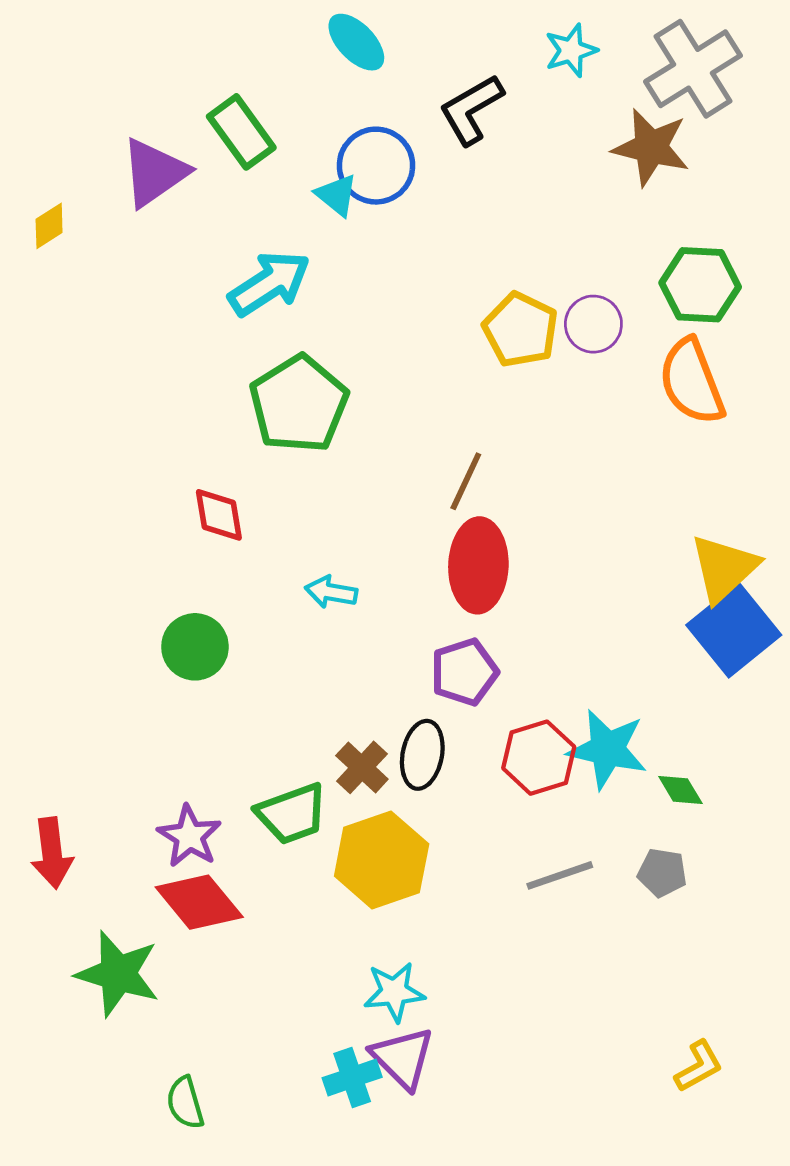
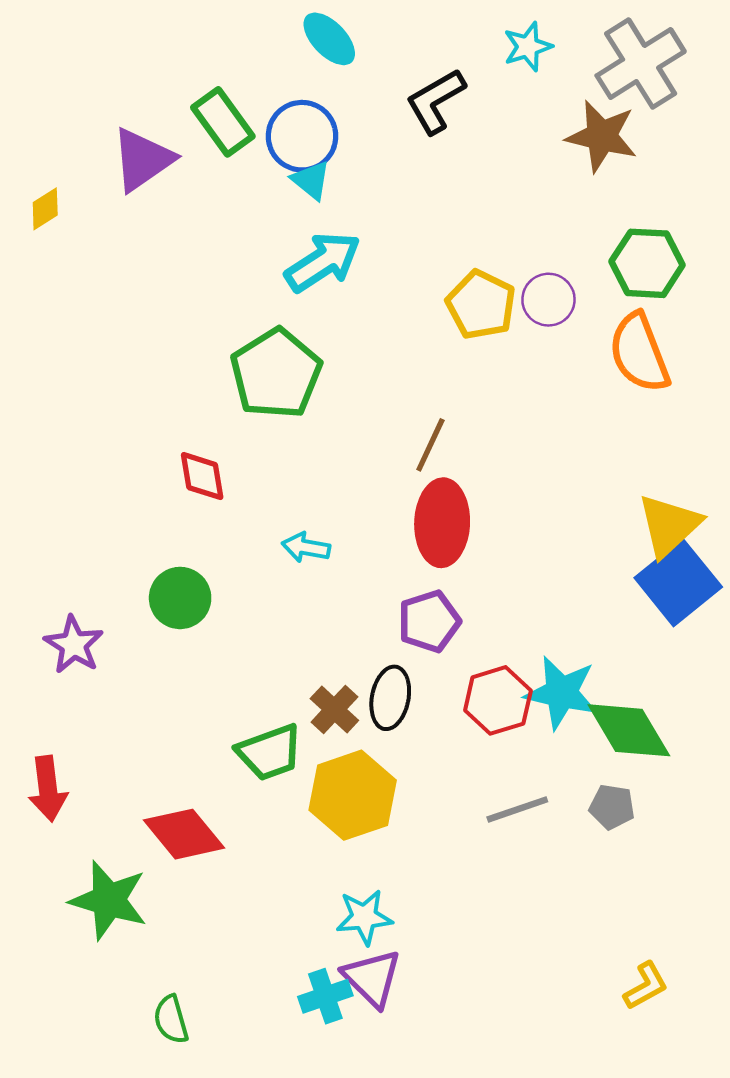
blue circle: (376, 166) -> (302, 136), moved
cyan arrow: (269, 283) -> (323, 262), moved
green diamond: (680, 790) -> (629, 730), size x2.0
purple star: (189, 836) -> (74, 645), moved

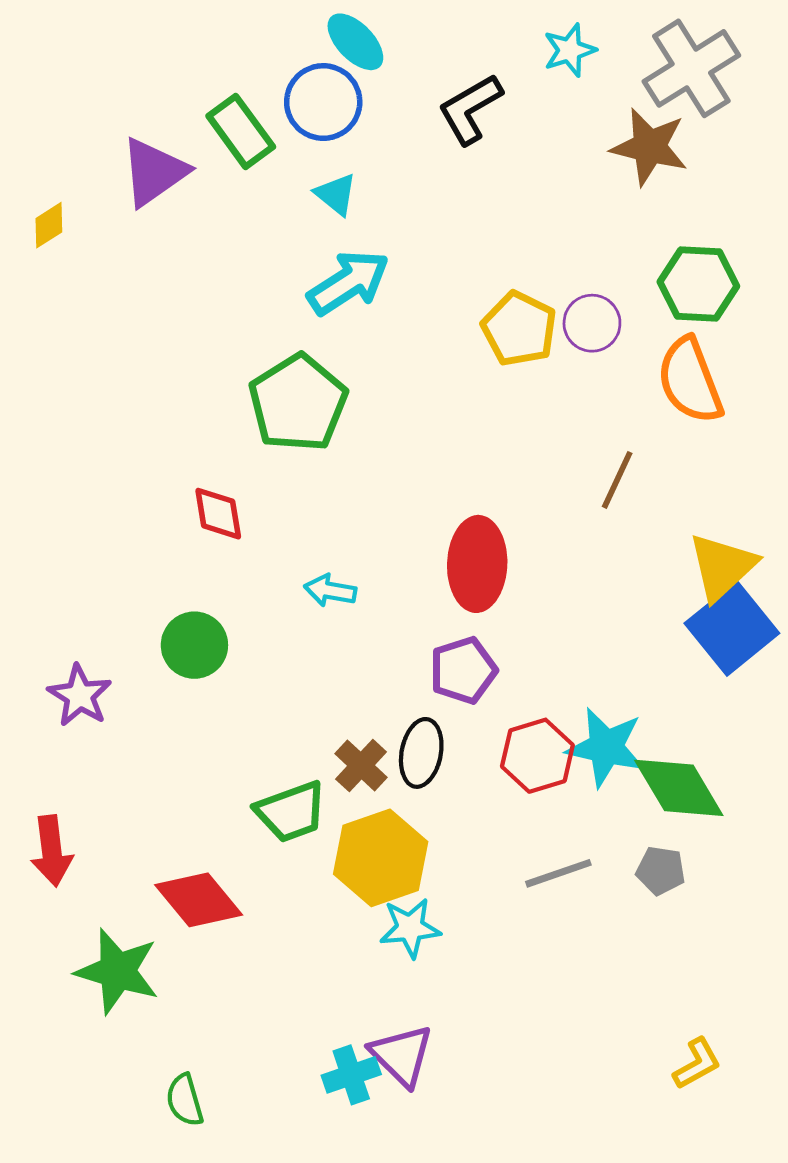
blue circle: (302, 136) -> (323, 102), moved
brown line: (430, 445) -> (617, 480), moved
cyan star: (364, 917) -> (410, 928), moved

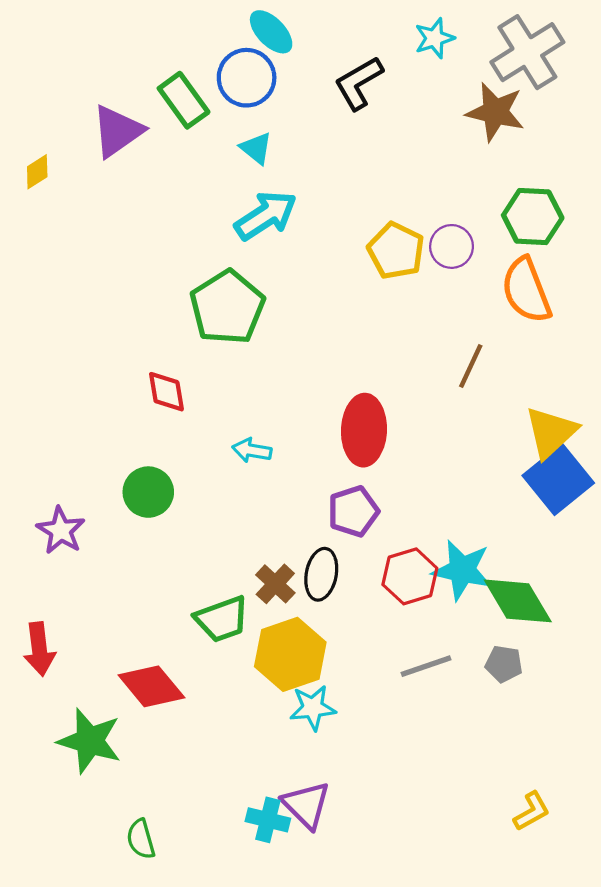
cyan cross: (351, 1075) -> (268, 820), turned 33

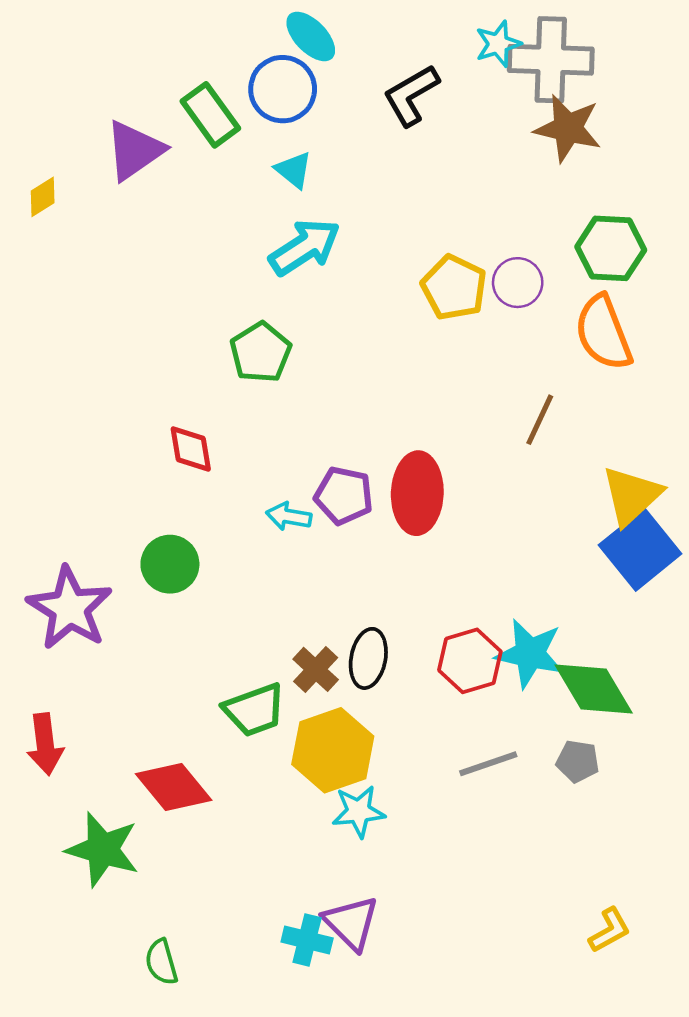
gray cross: (527, 52) -> (551, 60), moved, turned 34
green pentagon: (227, 307) -> (261, 352), size x0.7
purple pentagon: (353, 511) -> (344, 496), moved, turned 30
purple star: (61, 530) -> (70, 608), size x1.5

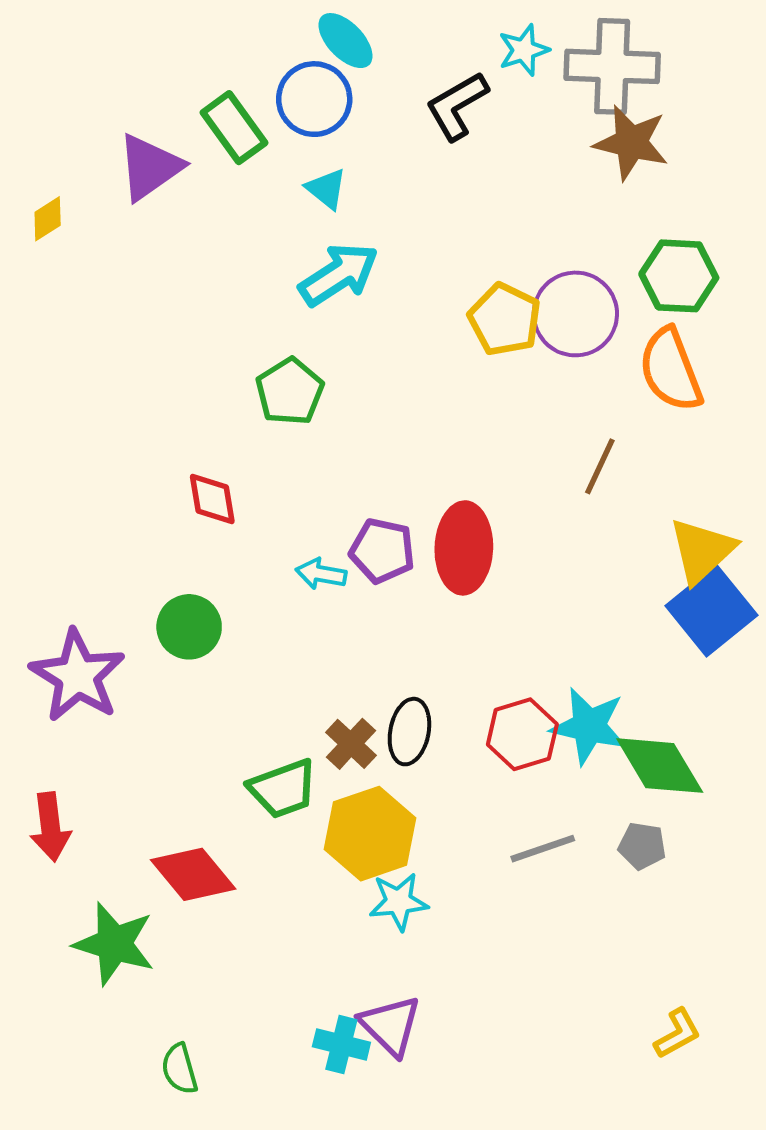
cyan star: (498, 44) -> (524, 50), moved
purple circle: (518, 283) -> (575, 314), size x1.5

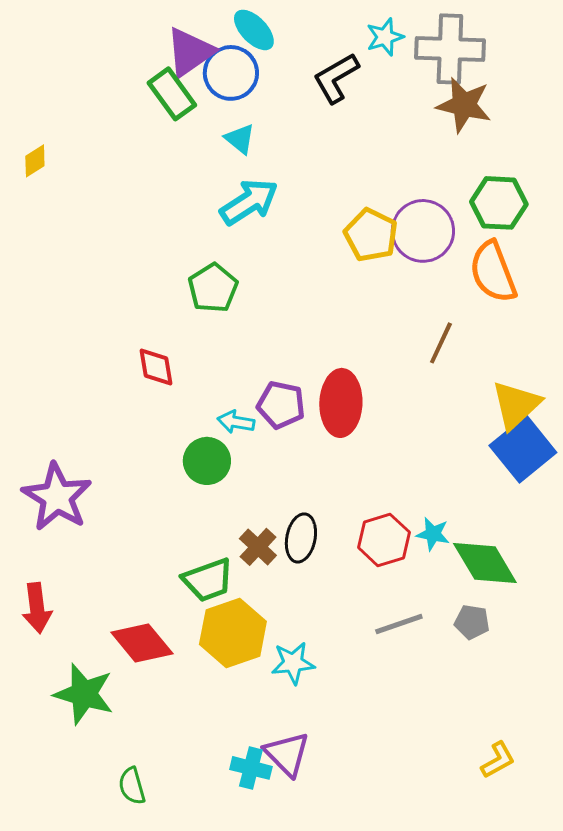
purple triangle: (150, 167) -> (190, 52), moved
green circle: (189, 627) -> (207, 461), moved
cyan star: (589, 726) -> (433, 534), size x0.6
yellow hexagon: (370, 834) -> (233, 633), moved

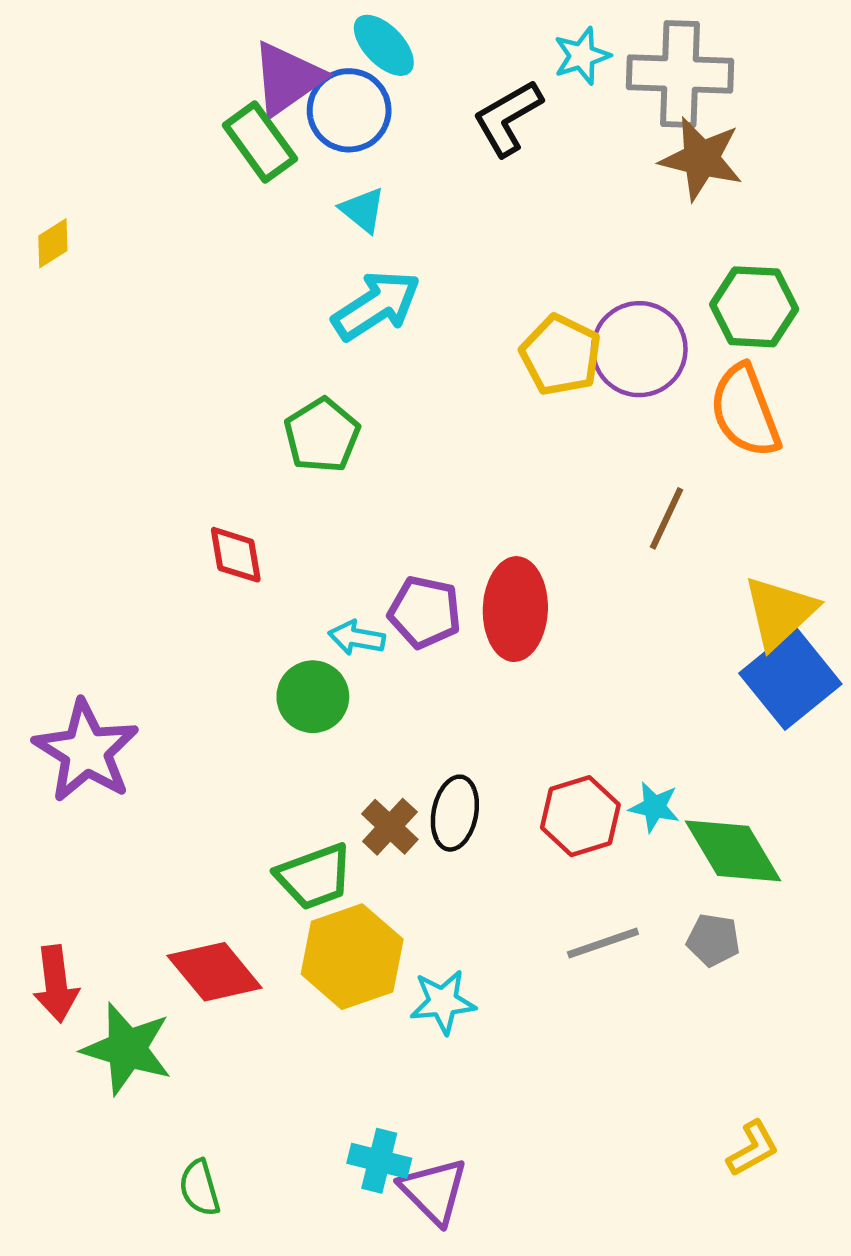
red arrow: (37, 608) -> (56, 984), moved
purple triangle: (287, 754) -> (434, 1191), moved

